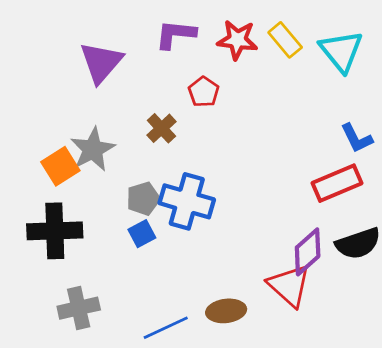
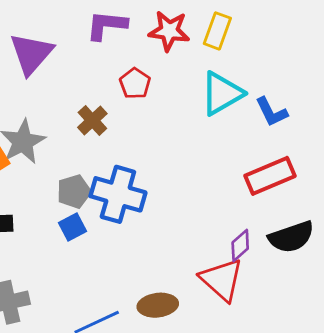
yellow rectangle: (285, 40) -> (217, 31), turned 60
cyan triangle: (341, 51) -> (222, 93), moved, turned 39
blue L-shape: (357, 138) -> (271, 112), moved
purple diamond: (308, 252) -> (240, 245), size x0.7

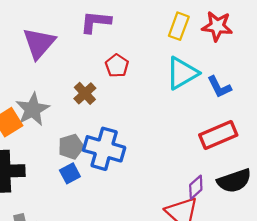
red star: (169, 31) -> (217, 26), moved

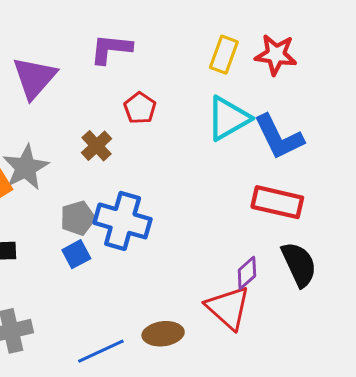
blue L-shape: (219, 87) -> (279, 137), size x1.5
red rectangle: (218, 135) -> (277, 202), turned 36
black semicircle: (234, 181) -> (299, 264), turned -96

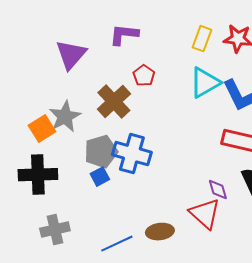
brown cross: (97, 146) -> (114, 102), size x1.6
gray pentagon: (78, 218) -> (101, 152), size x1.4
purple diamond: (247, 273) -> (218, 190), turned -65

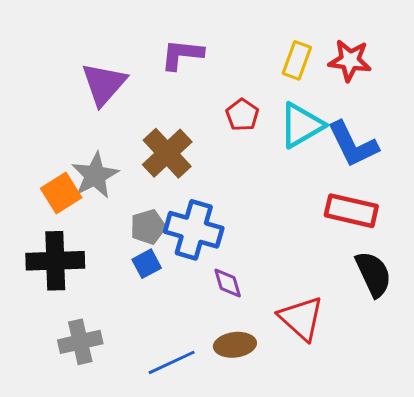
red pentagon: (144, 76) -> (242, 115), moved
gray pentagon: (101, 152) -> (148, 227), size x0.7
purple diamond: (218, 190) -> (228, 283), moved

